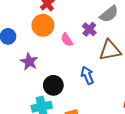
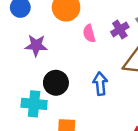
purple star: (29, 62) -> (36, 45), turned 30

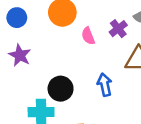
purple star: (36, 45) -> (20, 55), moved, turned 30

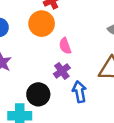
purple cross: (118, 29) -> (62, 71), moved

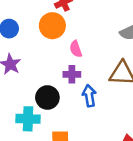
purple cross: (62, 71) -> (72, 74), turned 35

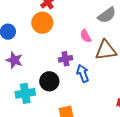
pink semicircle: (76, 49) -> (86, 36), moved
cyan cross: (28, 119) -> (25, 93), moved

